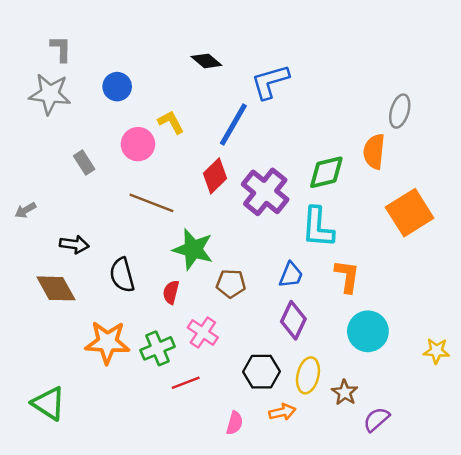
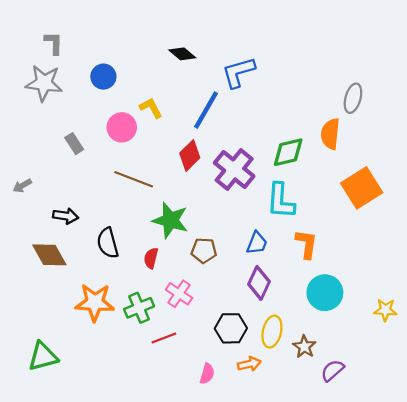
green triangle: (49, 403) -> (43, 356), turned -48

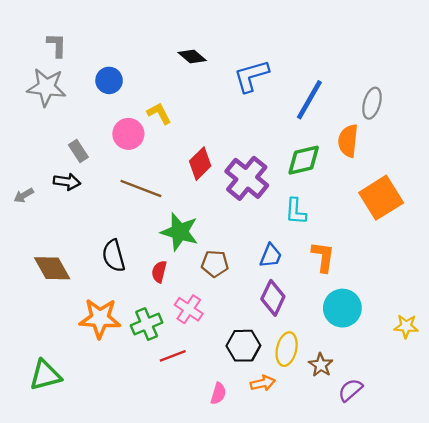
blue line: (206, 110) -> (309, 100), moved
cyan L-shape: (281, 201) -> (296, 211), size x0.7
black arrow: (66, 216) -> (67, 182), moved

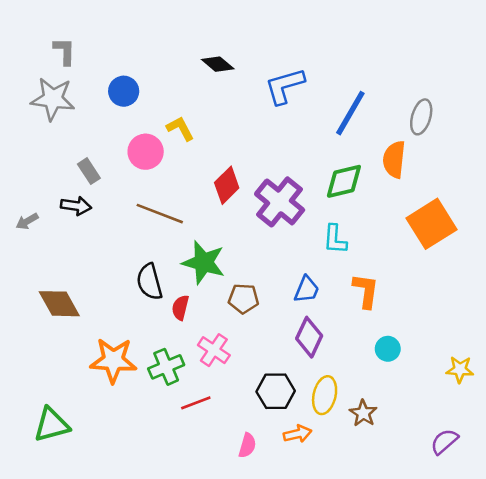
black semicircle: (114, 256) -> (149, 282), moved
cyan circle: (342, 308) -> (388, 349), size x0.6
purple semicircle: (350, 390) -> (444, 442), moved

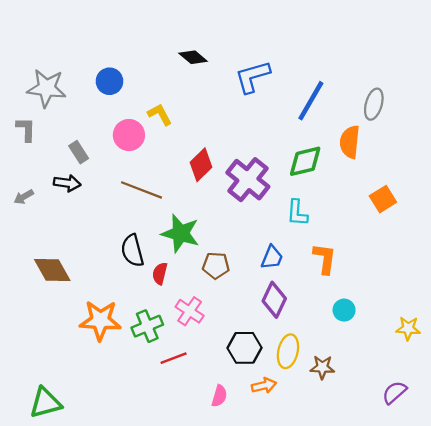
gray L-shape: (64, 51) -> (26, 129), moved
orange square: (432, 224) -> (383, 199), size x0.6
brown star: (363, 413) -> (322, 367), turned -30
green triangle: (52, 425) -> (45, 403), moved

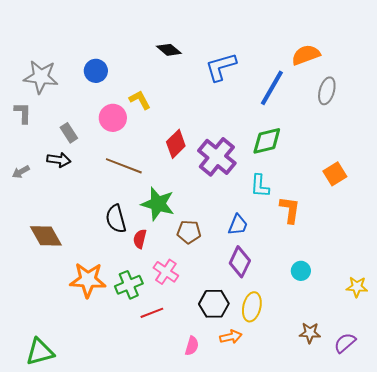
orange semicircle: (350, 142) -> (306, 55), moved, turned 64
orange L-shape: (325, 259) -> (290, 210), moved
brown star: (322, 367) -> (310, 333), moved

